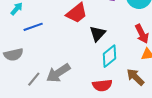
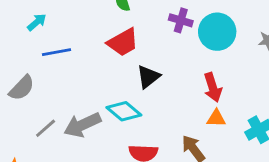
gray semicircle: (14, 55) -> (22, 88), turned -42
cyan diamond: (110, 56) -> (124, 111), moved, turned 70

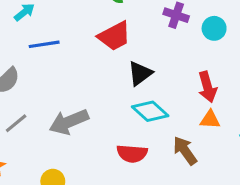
cyan circle: (217, 32) -> (214, 28), size x0.6
cyan diamond: (124, 111) -> (150, 111), moved
gray line: (46, 128) -> (16, 123), moved

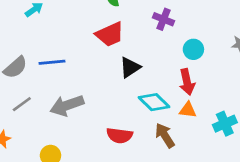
cyan circle: (214, 28) -> (193, 49), moved
blue line: (44, 44) -> (52, 62), moved
cyan diamond: (150, 111) -> (154, 102), moved

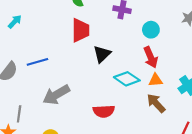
red trapezoid: (110, 34) -> (80, 30), turned -55
gray line: (22, 104) -> (19, 114), moved, turned -35
brown arrow: (165, 135) -> (156, 103), moved

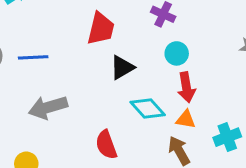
cyan circle: (151, 30) -> (177, 53), moved
red semicircle: (104, 111) -> (106, 145), turned 60

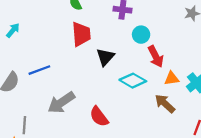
orange triangle: (186, 119) -> (172, 78), moved
red semicircle: (106, 145) -> (99, 117), moved

